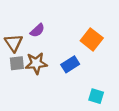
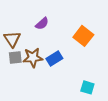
purple semicircle: (37, 30) -> (42, 24), moved
blue rectangle: (70, 64) -> (54, 59), moved

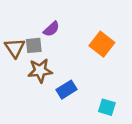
gray square: (15, 58) -> (34, 45), moved
blue rectangle: (54, 59) -> (67, 90), moved

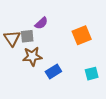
orange square: (102, 44) -> (82, 35), turned 30
cyan square: (107, 107) -> (92, 74), moved, turned -32

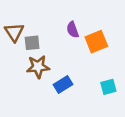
purple semicircle: (41, 23) -> (73, 30), moved, turned 112
brown triangle: (12, 38) -> (14, 32), moved

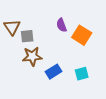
orange square: (96, 42) -> (82, 35), turned -36
cyan square: (108, 87) -> (82, 74), moved

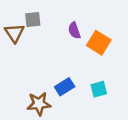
gray square: (27, 36) -> (33, 19), moved
brown star: (32, 56) -> (39, 104), moved

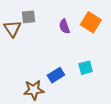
orange square: (99, 43) -> (91, 22), moved
cyan square: (99, 89) -> (86, 68), moved

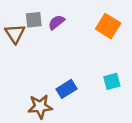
purple semicircle: (64, 26) -> (56, 22), moved, turned 72
cyan square: (86, 68) -> (112, 81), moved

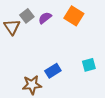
gray square: (34, 20) -> (27, 16), turned -32
orange square: (108, 26) -> (74, 16), moved

